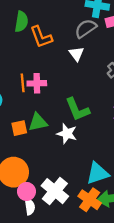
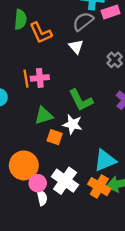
orange square: (19, 128) -> (55, 137), moved, turned 35

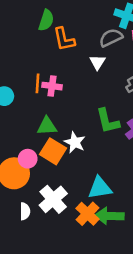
green L-shape: (81, 100) -> (108, 121), moved
orange square: (55, 137) -> (53, 151), size x1.5
pink circle: (38, 183) -> (28, 159), moved

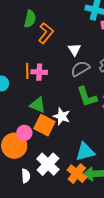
gray semicircle: (111, 38) -> (80, 69), moved
orange L-shape: (64, 39) -> (46, 33), turned -125
green triangle: (47, 126) -> (38, 105), turned 30

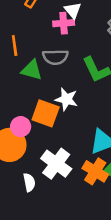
gray semicircle: (80, 69) -> (55, 57), moved, turned -144
pink cross: (39, 72) -> (64, 23), moved
green triangle: (38, 105) -> (32, 70), moved

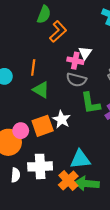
gray semicircle: (55, 57) -> (76, 80), moved
orange square: (46, 113) -> (43, 126), turned 35
white cross: (56, 164) -> (40, 166), turned 35

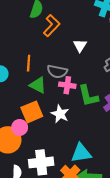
pink cross: (75, 61) -> (67, 85), moved
gray semicircle: (76, 80) -> (57, 71), moved
orange square: (43, 126) -> (32, 112), moved

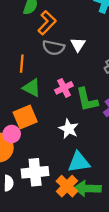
gray semicircle: (57, 71) -> (53, 48), moved
pink cross: (67, 85) -> (64, 88), turned -35
white star: (60, 114) -> (69, 129), moved

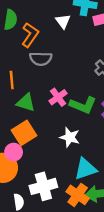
white triangle: (78, 45) -> (63, 21), moved
green L-shape: (87, 100) -> (83, 105), turned -45

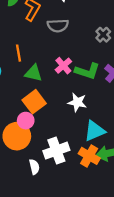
gray semicircle: (41, 59) -> (58, 26), moved

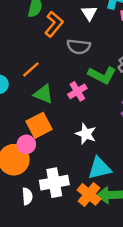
orange line: (19, 53) -> (31, 69), turned 49
green L-shape: (87, 71) -> (102, 75), moved

